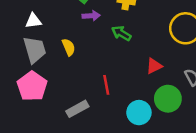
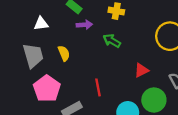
white triangle: (33, 21) -> (41, 24), moved
pink pentagon: (32, 86) -> (47, 89), moved

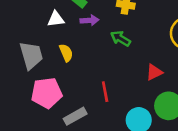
white triangle: (41, 24) -> (56, 19), moved
pink pentagon: (47, 89) -> (47, 93), turned 30

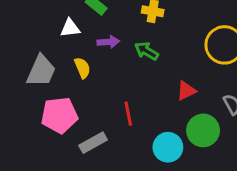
purple arrow: (89, 20) -> (108, 42), moved
gray trapezoid: (31, 55) -> (41, 71), turned 40

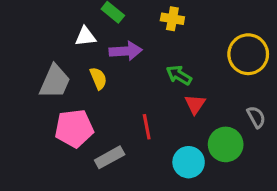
purple arrow: (108, 42) -> (126, 51), size x1.4
green arrow: (147, 51) -> (179, 75), moved
red triangle: (186, 91) -> (195, 104), moved, turned -30

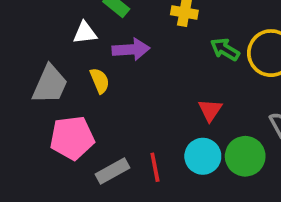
green arrow: (179, 75) -> (225, 49), moved
red line: (147, 127) -> (155, 167), moved
cyan circle: (189, 162) -> (203, 156), moved

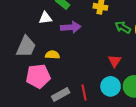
yellow semicircle: (100, 81) -> (52, 55), moved, turned -64

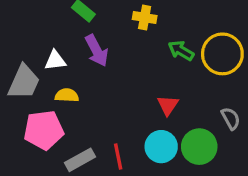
white triangle: (45, 18) -> (55, 61), moved
purple arrow: (71, 27) -> (97, 51), turned 66

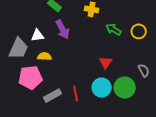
yellow circle: (222, 54) -> (139, 31), size x0.6

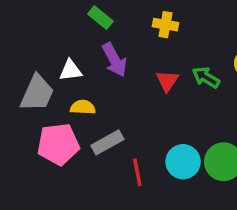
green arrow: (114, 29) -> (206, 77), moved
red triangle: (106, 62) -> (167, 81), moved
gray rectangle: (52, 96) -> (107, 142), moved

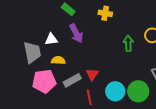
green arrow: (206, 77) -> (128, 43), turned 56
red triangle: (167, 81) -> (92, 74), moved
gray trapezoid: (37, 93) -> (32, 52), turned -35

